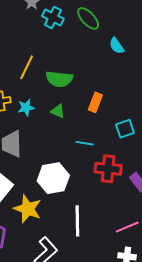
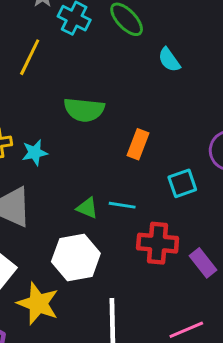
yellow line: (27, 67) -> (30, 57), moved
green triangle: (58, 111) -> (87, 208), moved

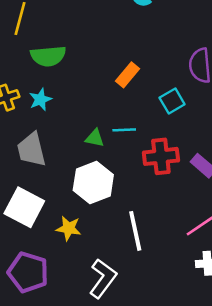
green semicircle: (84, 110) -> (48, 56), moved
orange rectangle: (138, 144) -> (128, 75), turned 30
yellow star: (38, 303) -> (69, 228), size x0.7

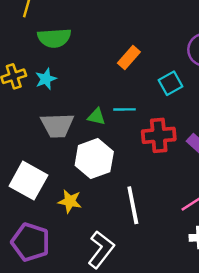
gray trapezoid: (31, 150) -> (57, 125), moved, turned -80

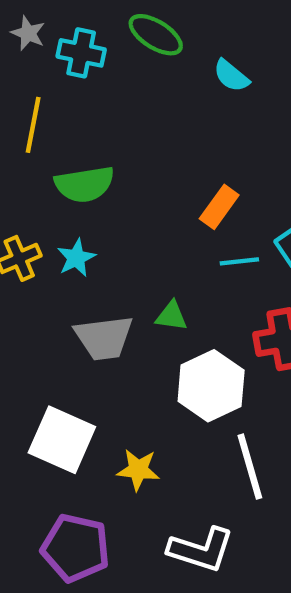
cyan line: (125, 109) -> (239, 261), moved
white hexagon: (94, 159) -> (211, 386), moved
white L-shape: (101, 249) -> (201, 550), turned 75

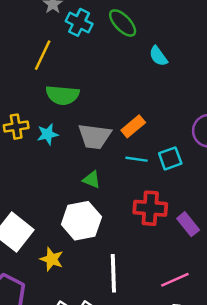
gray trapezoid: (104, 338) -> (95, 136), moved
white hexagon: (211, 386) -> (81, 221), moved

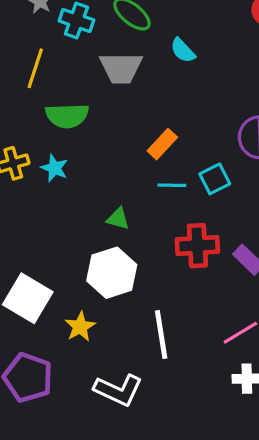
cyan star: (48, 134) -> (54, 168), turned -30
gray trapezoid: (95, 136) -> (121, 68), moved
yellow star: (52, 259) -> (80, 327), turned 30

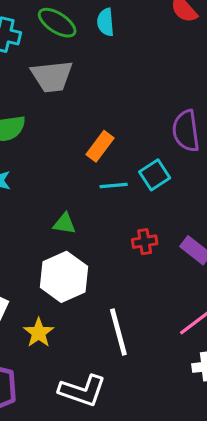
cyan semicircle: (183, 50) -> (106, 22), moved, turned 44
red cross: (197, 246) -> (145, 242), size x0.6

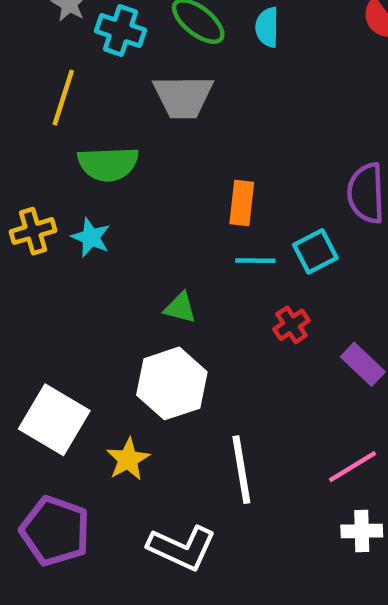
orange rectangle: (100, 146) -> (242, 203), turned -36
red cross: (145, 242) -> (291, 325), moved, turned -30

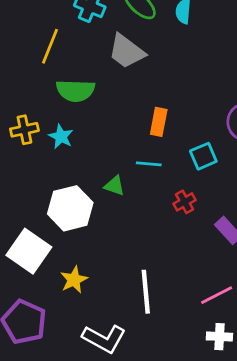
gray trapezoid: (183, 97) -> (127, 51), turned 33
cyan line: (255, 261) -> (149, 164), moved
white hexagon: (172, 383) -> (70, 208), moved

